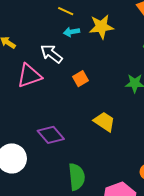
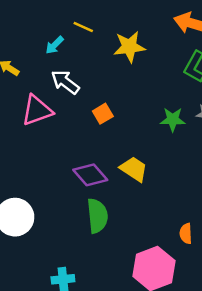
cyan arrow: (72, 32) -> (54, 45), moved, turned -35
purple diamond: (51, 135) -> (90, 175), moved
green semicircle: (77, 177) -> (97, 216), moved

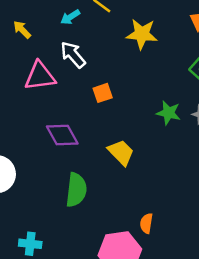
purple diamond: (90, 175) -> (62, 135), moved
orange semicircle: (186, 234) -> (146, 223), moved

